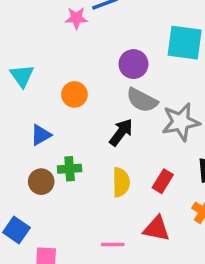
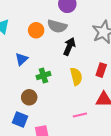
gray semicircle: (142, 100) -> (57, 26), moved
brown circle: (41, 182) -> (29, 97), moved

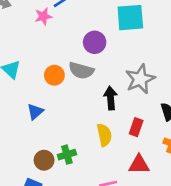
black arrow: (69, 47) -> (111, 98), moved, turned -30
green cross: (43, 76) -> (67, 155), moved

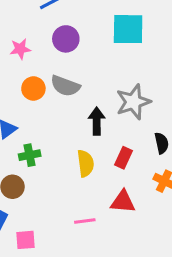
pink star: (43, 16) -> (20, 49), moved
purple circle: (95, 42) -> (66, 39), moved
green cross: (67, 155) -> (30, 155), moved

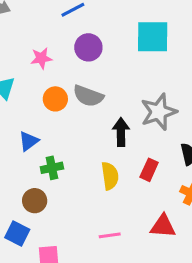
red triangle: (123, 202) -> (163, 226), moved

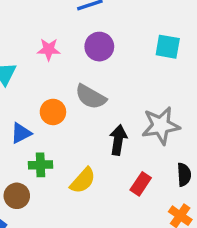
cyan square: (153, 37) -> (168, 47), size x0.7
orange circle: (55, 99) -> (53, 112), moved
yellow semicircle: (110, 176) -> (83, 181), moved, turned 40

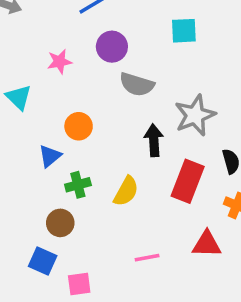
gray semicircle: (91, 97) -> (137, 84), moved
red rectangle: (141, 184) -> (188, 181), size x1.6

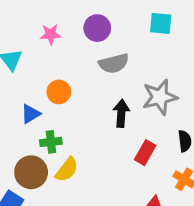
gray semicircle: (137, 84) -> (114, 63), turned -40
red rectangle: (188, 181) -> (145, 153), size x0.7
yellow semicircle: (126, 191) -> (67, 170), moved
brown circle: (60, 223) -> (31, 172), size x1.4

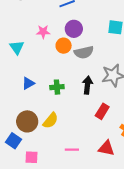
orange circle: (59, 92) -> (64, 46), moved
green cross: (51, 142) -> (57, 87), moved

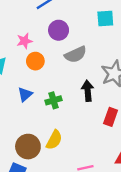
orange circle: (64, 46) -> (35, 61), moved
blue triangle: (28, 83) -> (25, 94), moved

